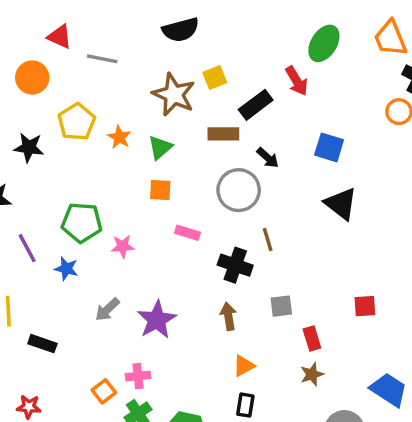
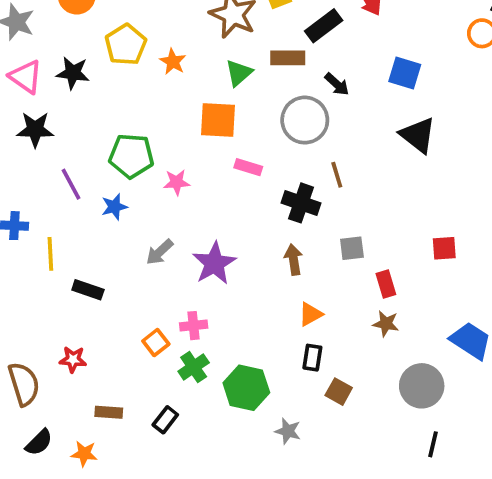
green triangle: (160, 147) -> (239, 73), moved
orange square: (160, 190) -> (218, 120), size x1.5
blue star: (66, 269) -> (114, 207), turned -30
brown star: (312, 374) -> (386, 324), turned 30

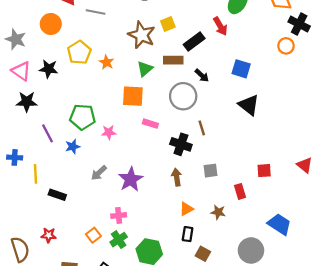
red rectangle: (386, 284) -> (240, 191), moved
brown star: (386, 324) -> (218, 212), moved
orange square: (156, 342) -> (93, 235), moved

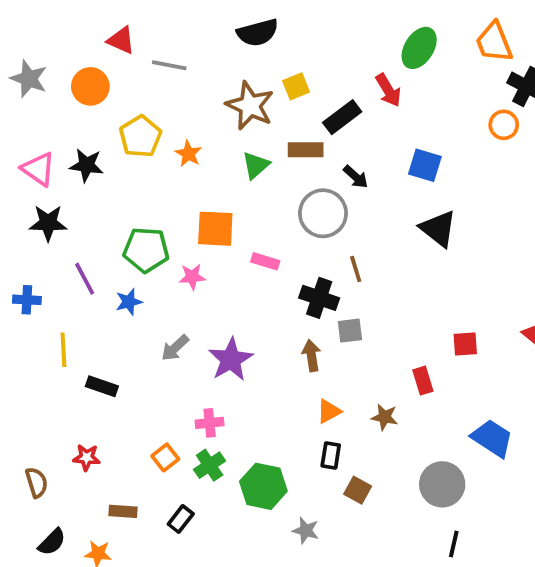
gray star: (16, 39) -> (29, 79), moved
orange square: (133, 96) -> (215, 229), moved
blue cross: (15, 157) -> (27, 300), moved
gray square: (211, 171) -> (350, 331), moved
brown semicircle: (20, 249) -> (37, 482), size x0.7

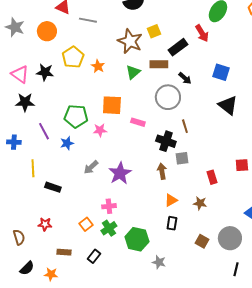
red rectangle: (423, 381) -> (212, 177), moved
brown square: (358, 490) -> (202, 241), moved

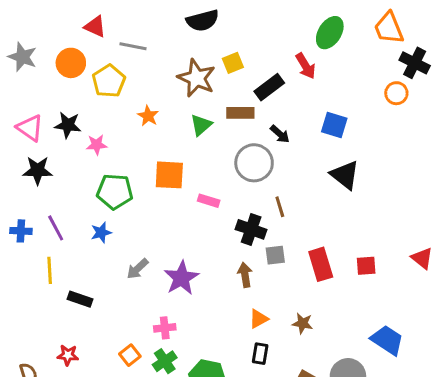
yellow pentagon: (73, 57) -> (109, 81), moved
pink star: (100, 130) -> (97, 145), moved
purple line: (44, 131) -> (56, 228), moved
red rectangle: (212, 177) -> (321, 264), moved, size x1.5

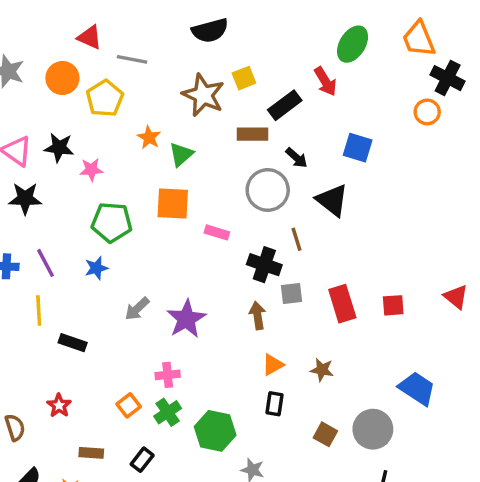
green triangle: (201, 125) -> (181, 154), moved
black triangle: (345, 175) -> (332, 200), moved
red star: (68, 355) -> (59, 405), turned 30

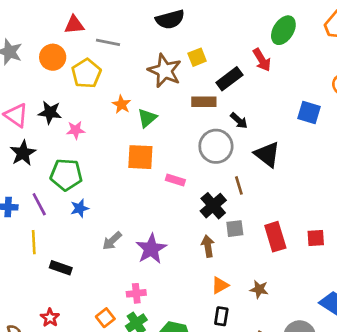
red triangle: (90, 37) -> (74, 25), turned -30
blue square: (358, 148) -> (309, 113), moved
black star: (25, 198) -> (23, 153), turned -30
green pentagon: (112, 222) -> (66, 175), moved
black cross: (264, 265) -> (213, 206), turned 30

